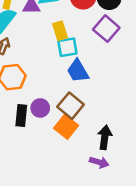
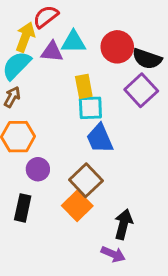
purple circle: (40, 108) -> (38, 169), moved
black rectangle: (21, 116) -> (23, 208), moved

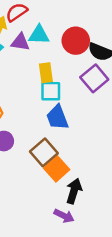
orange square: (77, 206) -> (57, 169), moved

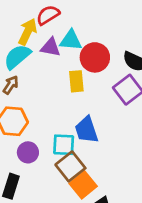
red circle: (76, 41) -> (95, 57), moved
cyan square: (51, 91) -> (64, 145), moved

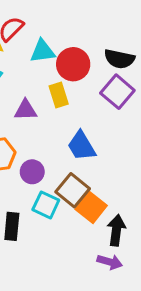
purple triangle: (50, 47) -> (26, 110), moved
cyan square: (64, 145) -> (46, 205), moved, turned 35
purple circle: (28, 152) -> (32, 172), moved

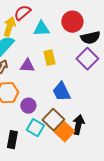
black semicircle: (119, 59) -> (90, 38), turned -30
red circle: (73, 64) -> (72, 22), moved
black arrow: (116, 230) -> (78, 125), moved

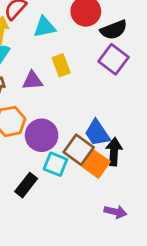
blue trapezoid: (61, 92) -> (97, 133), moved
purple circle: (28, 106) -> (42, 135), size x1.5
black rectangle: (12, 140) -> (26, 185), turned 36

